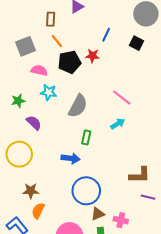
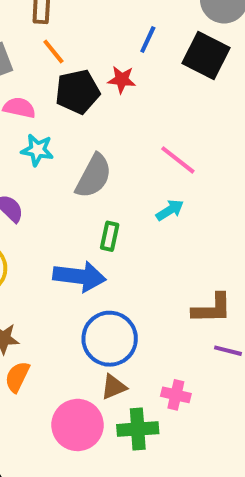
black square: (137, 43) -> (206, 56), size x1.6
blue arrow: (71, 158) -> (80, 276), size x1.4
brown triangle: (98, 214) -> (114, 387), moved

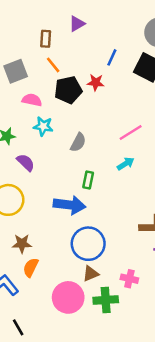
pink line: (178, 160) -> (131, 132), turned -70
gray semicircle: (94, 176) -> (78, 142), size x0.7

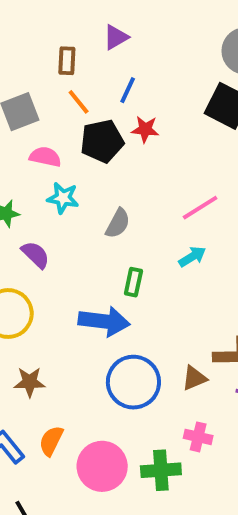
blue line: (112, 57) -> (128, 90), moved
orange semicircle: (31, 267) -> (51, 441), moved
brown triangle: (91, 274) -> (194, 378), moved

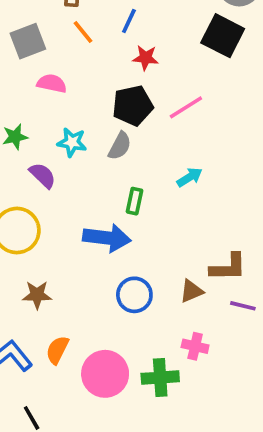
black pentagon: (102, 141) -> (133, 106), moved
cyan star: (63, 198) -> (72, 142), moved
pink line: (200, 208) -> (186, 107), moved
blue circle: (133, 382) -> (134, 295), size x0.7

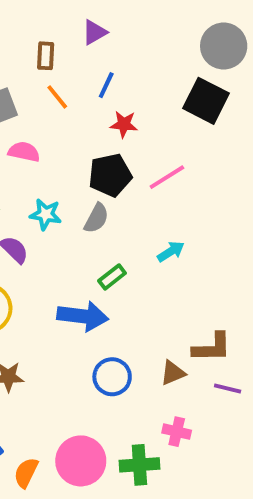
green rectangle: (134, 201) -> (112, 277), turned 40
orange semicircle: (57, 350) -> (26, 473), moved

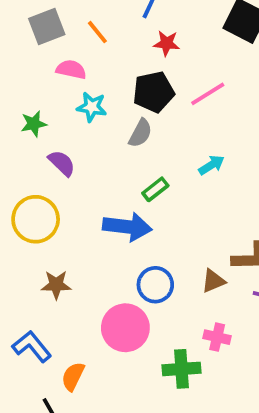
orange line: (57, 97) -> (97, 32), moved
cyan star: (46, 214) -> (92, 107), moved
pink circle: (81, 461) -> (125, 328), moved

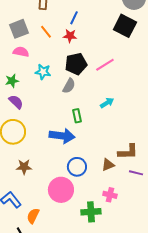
red star: (167, 43) -> (70, 36), moved
pink semicircle: (71, 70) -> (21, 52), moved
purple semicircle: (62, 163) -> (16, 102), moved
green rectangle: (155, 189) -> (77, 116), turned -64

